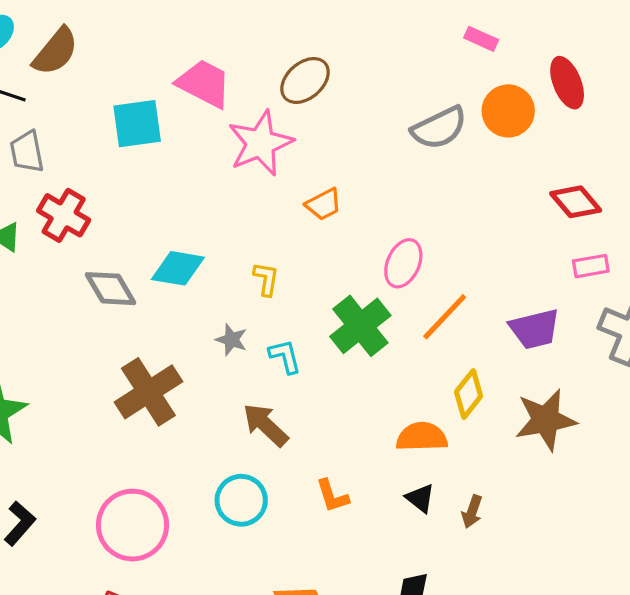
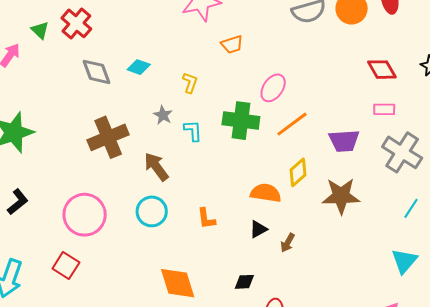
cyan diamond: (178, 268) -> (139, 67), size x0.7
green cross: (360, 326) -> (241, 121), turned 36
brown arrow: (266, 425) -> (156, 167), moved
black triangle: (420, 498) -> (258, 229), turned 42

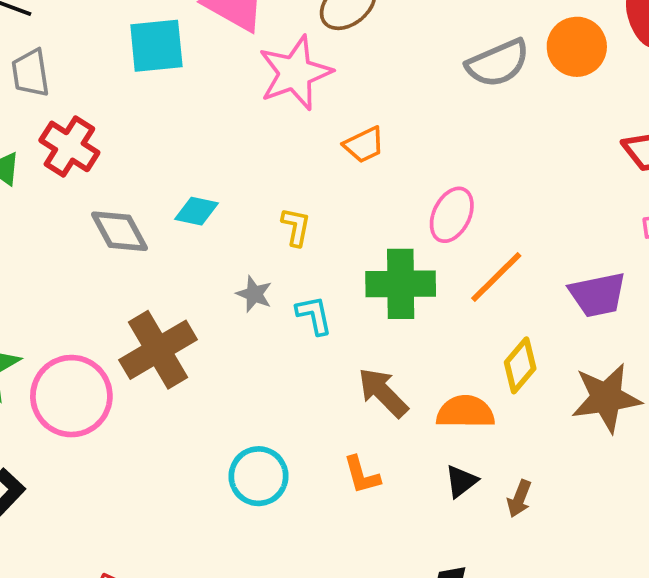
brown arrow: (156, 167) -> (383, 393), moved
pink circle: (85, 215) -> (71, 396), moved

